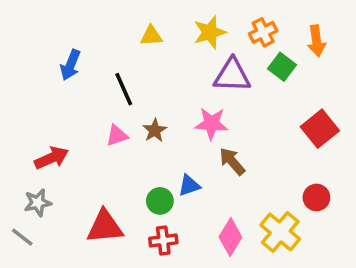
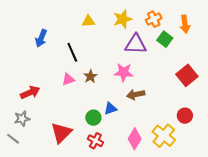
brown arrow: (232, 161) -> (136, 94), turned -60
red triangle: (105, 227) -> (61, 133), turned -40
red cross: (163, 241) -> (95, 141), turned 35

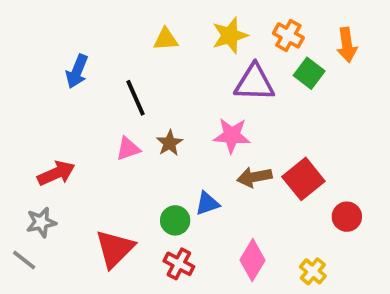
orange cross: (154, 19) -> (288, 35), turned -35
red square: (187, 75) -> (303, 179), moved
yellow cross: (164, 136) -> (313, 271), moved, size x0.6

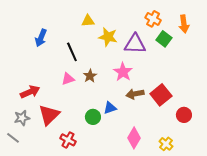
yellow star: (230, 35) -> (108, 37), moved, turned 30
pink star: (232, 135) -> (123, 72), turned 30
red triangle: (115, 249) -> (49, 115), moved
red cross: (179, 264) -> (68, 140), moved

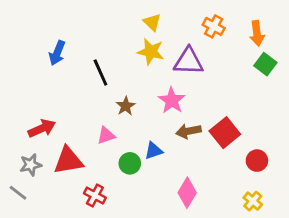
yellow triangle: (88, 21) -> (152, 22), moved, turned 48
green square: (164, 39) -> (265, 64), moved
pink triangle: (68, 79) -> (106, 135), moved
red triangle: (49, 115) -> (68, 161), turned 35
yellow cross: (166, 144) -> (253, 201), moved

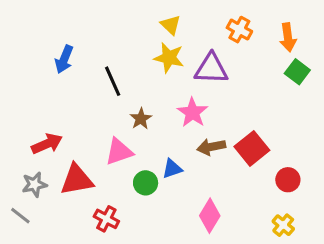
pink triangle: (106, 135) -> (119, 152), size x1.4

